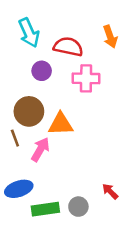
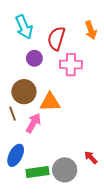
red semicircle: (68, 47) -> (56, 38), turned -85
blue ellipse: (19, 189) -> (16, 155), turned -45
gray circle: (78, 207) -> (65, 170), size x1.5

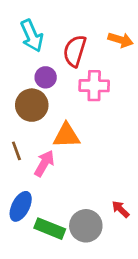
orange arrow: (91, 30) -> (121, 40), turned -54
brown circle: (24, 92) -> (32, 105), moved
green rectangle: (38, 172) -> (50, 229), turned 30

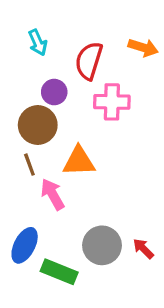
cyan arrow: (32, 36) -> (38, 43), size x0.7
brown line: (16, 151) -> (29, 165), moved
pink arrow: (44, 163) -> (53, 194), turned -60
gray circle: (86, 226) -> (102, 245), moved

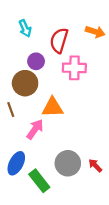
brown line: (29, 165) -> (11, 110), moved
pink arrow: (53, 194) -> (35, 129), turned 65
green rectangle: (59, 272) -> (39, 181), turned 30

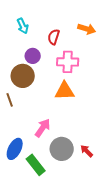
red semicircle: (59, 40) -> (54, 37), size x0.7
orange triangle: (52, 107) -> (65, 91), moved
pink arrow: (35, 129) -> (43, 128), moved

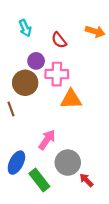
red semicircle: (54, 37) -> (59, 40), turned -56
pink cross: (68, 62) -> (57, 74), moved
red arrow: (87, 151) -> (86, 180), moved

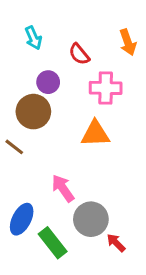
orange arrow: (95, 31) -> (128, 42), turned 54
pink cross: (57, 74) -> (106, 88), moved
brown line: (11, 109) -> (14, 147), turned -32
pink arrow: (47, 140) -> (63, 188), turned -70

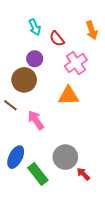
cyan arrow: (33, 38) -> (35, 27), moved
pink cross: (106, 88) -> (76, 63), turned -35
pink arrow: (63, 188) -> (36, 120), moved

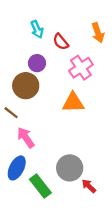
pink arrow: (36, 120) -> (26, 138), moved

